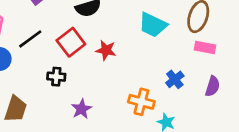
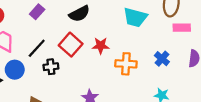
black cross: (56, 77) -> (51, 67), moved
orange cross: (141, 102) -> (126, 64), moved

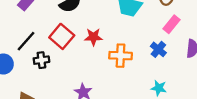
pink rectangle: (182, 28) -> (171, 24), moved, turned -49

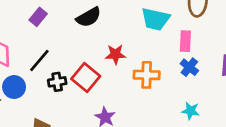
pink rectangle: (171, 24) -> (185, 41), moved, turned -36
red square: (62, 36) -> (86, 77), moved

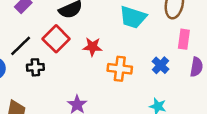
pink rectangle: (185, 41) -> (184, 39), moved
red square: (86, 77) -> (56, 39), moved

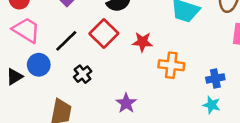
blue cross: (160, 65) -> (215, 78), moved, turned 35
black cross: (35, 67) -> (83, 74), moved, turned -35

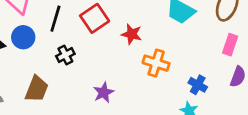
black line: (66, 41) -> (55, 19), turned -40
blue cross: (215, 78) -> (198, 85), turned 30

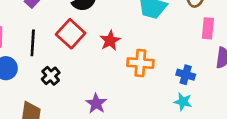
red star: (132, 34) -> (110, 41), turned -30

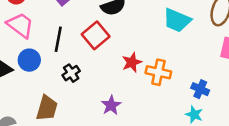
red star: (110, 41) -> (132, 62), moved

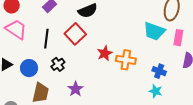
cyan trapezoid: (177, 20) -> (154, 31), moved
blue circle: (29, 60) -> (29, 68), moved
purple star: (111, 105) -> (76, 89), moved

